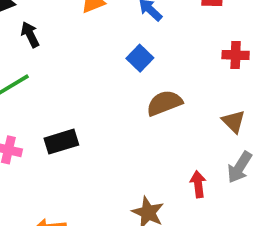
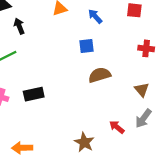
blue square: (140, 58) -> (86, 46), turned 35
red arrow: (198, 184) -> (117, 127), turned -49

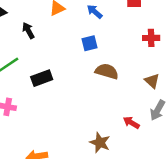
black arrow: (19, 26) -> (28, 31), moved
brown semicircle: (100, 75) -> (107, 71), turned 40
black rectangle: (34, 94) -> (42, 78), moved

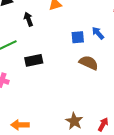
blue arrow: (95, 12) -> (98, 33), moved
red arrow: (131, 123) -> (103, 124), moved, turned 80

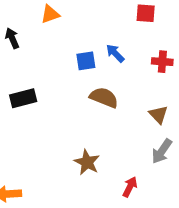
brown star: (74, 121) -> (87, 162), moved

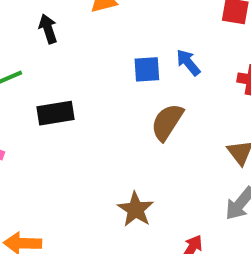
brown semicircle: (104, 97) -> (167, 122), turned -84

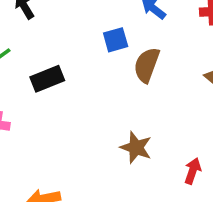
blue square: (147, 69) -> (116, 40), moved

